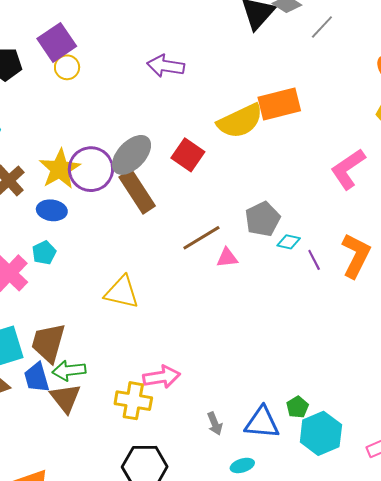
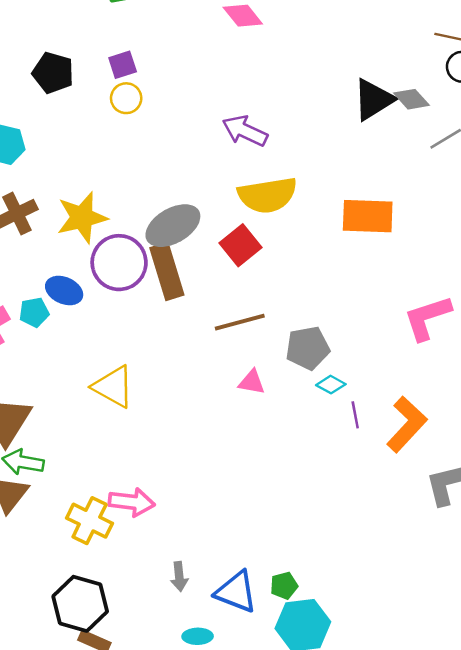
purple square: (57, 42) -> (123, 65), size x0.6
yellow semicircle: (240, 121) -> (267, 195), moved
purple circle: (91, 169) -> (119, 263), moved
blue ellipse: (52, 210) -> (64, 290), moved
brown line: (201, 238) -> (240, 322), moved

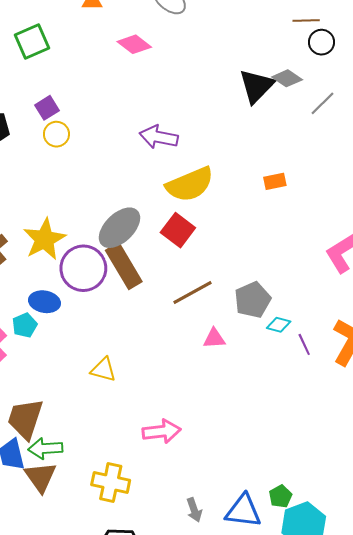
orange rectangle: (368, 216) -> (275, 181), size x0.5
yellow triangle: (113, 387) -> (103, 370), size x0.7
pink arrow: (132, 502) -> (162, 431), moved

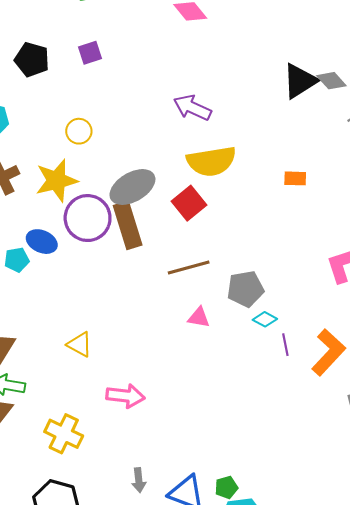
yellow circle: (56, 134) -> (79, 131), moved
yellow triangle: (103, 370) -> (80, 344), moved

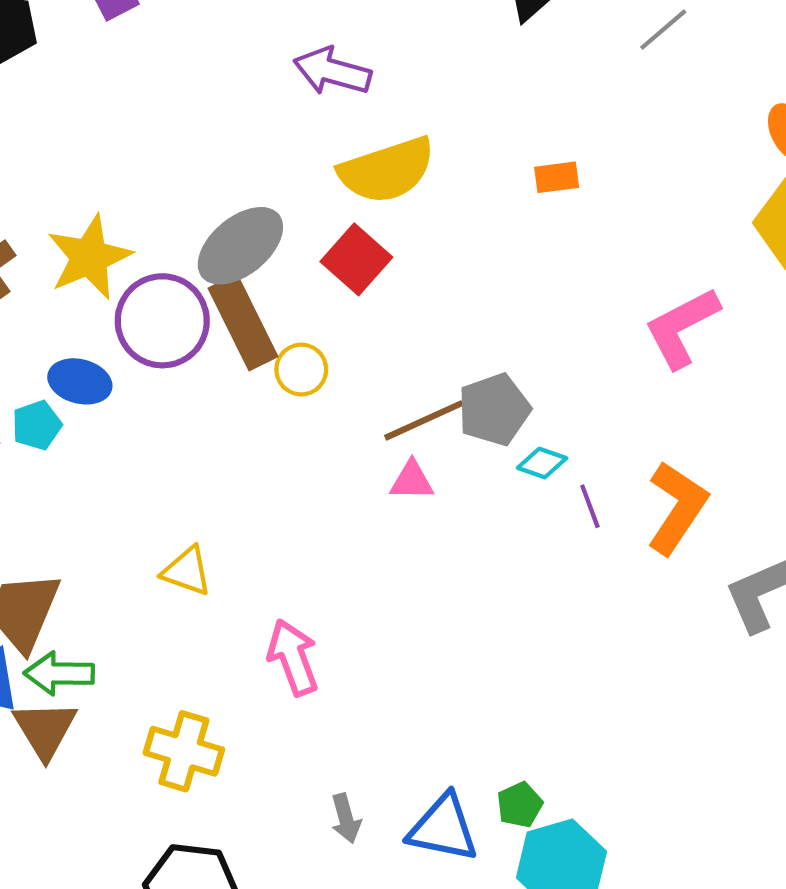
yellow circle: (79, 131) -> (301, 370), moved
brown line: (189, 267) -> (424, 420), moved
pink arrow: (125, 396) -> (293, 657), turned -108

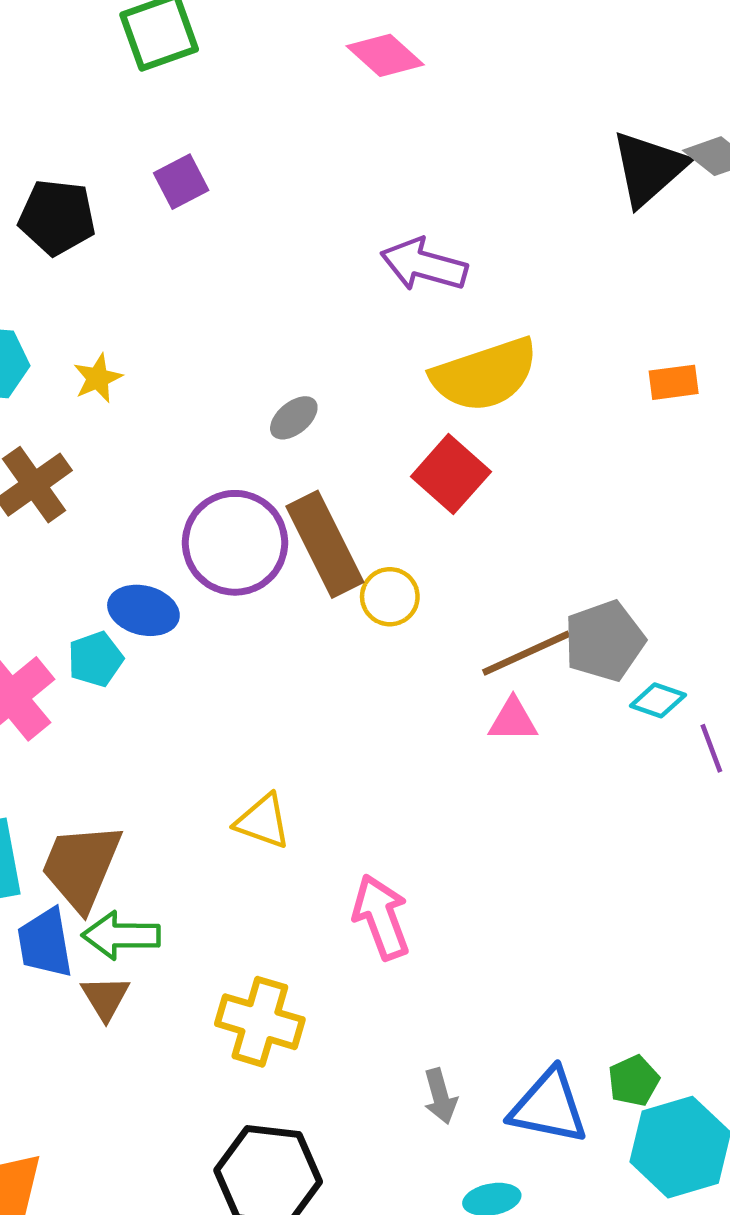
gray ellipse: (240, 246) -> (294, 418), moved, size x0.5
yellow star: (89, 257) -> (98, 378), moved, size x0.5
brown triangle: (45, 729) -> (105, 998), size x0.7

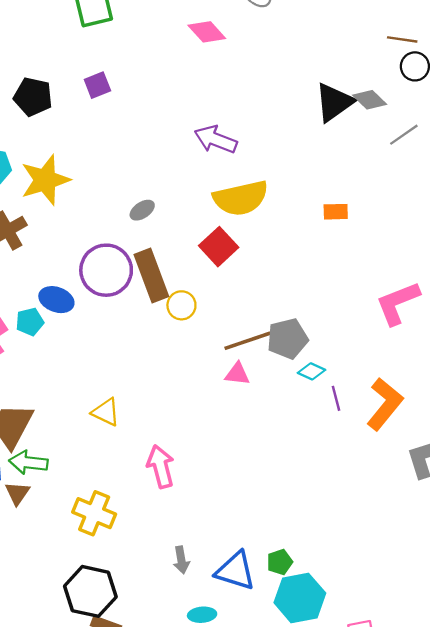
yellow star: (98, 378) -> (45, 180), size x2.0

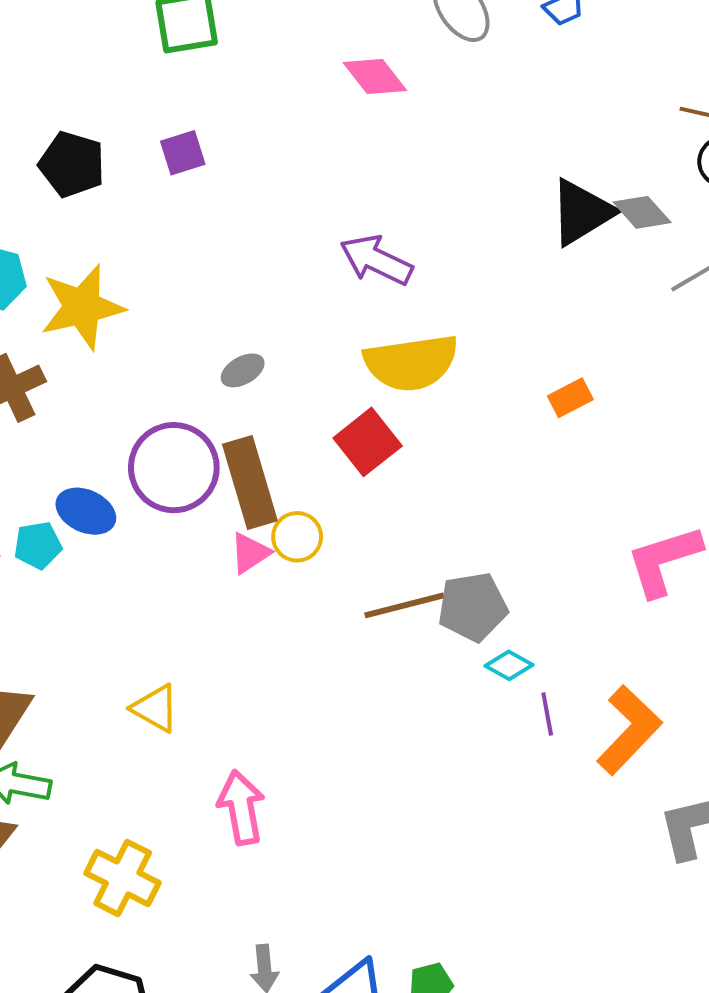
orange rectangle: (336, 212) -> (570, 398), turned -30
pink triangle: (237, 374) -> (250, 553), moved, turned -44

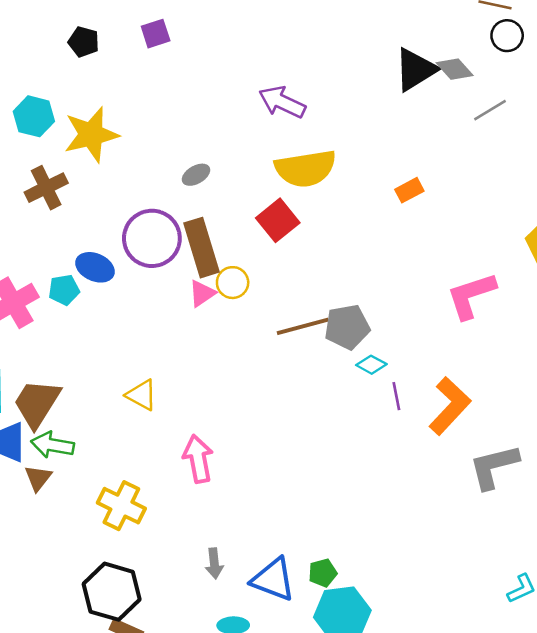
black pentagon: (72, 164) -> (84, 42), size x0.7

